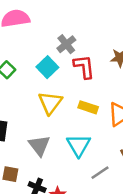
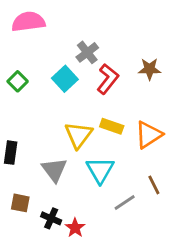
red L-shape: (84, 67) -> (108, 79), turned 45
yellow triangle: (50, 103) -> (78, 135), moved

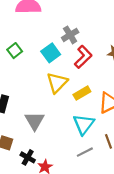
yellow rectangle: (112, 126) -> (82, 93), turned -56
yellow triangle: (78, 135) -> (57, 83), moved
cyan triangle: (100, 170) -> (84, 124), moved

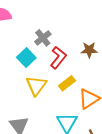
yellow rectangle: (82, 93) -> (67, 83), moved

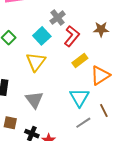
yellow triangle: (36, 86) -> (36, 62), moved

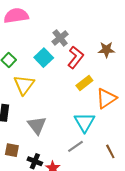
yellow triangle: (36, 62) -> (24, 85), moved
brown line: (104, 110) -> (110, 151), moved
gray line: (83, 123) -> (75, 146), moved

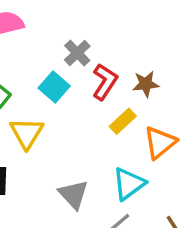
brown star: (106, 50) -> (146, 84), moved
cyan triangle: (85, 122) -> (129, 184), turned 30
gray triangle: (37, 125) -> (74, 194), moved

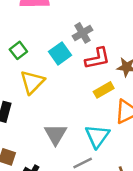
red L-shape: (105, 82) -> (97, 58), turned 32
cyan triangle: (129, 184) -> (97, 136), turned -32

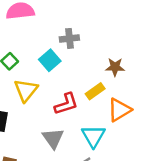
gray cross: (83, 33) -> (69, 38), turned 30
red L-shape: (97, 58) -> (66, 104), moved

